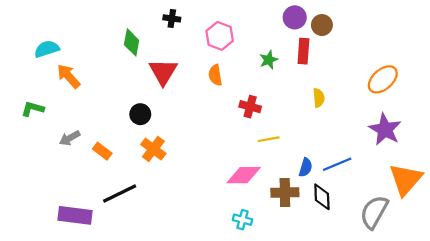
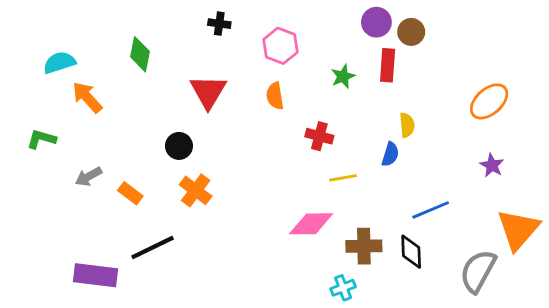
green diamond: (132, 42) -> (140, 54), moved
purple star: (385, 129) -> (492, 165), size x0.6
blue semicircle: (306, 167) -> (390, 154), moved
cyan cross: (243, 220) -> (343, 288), moved, turned -36

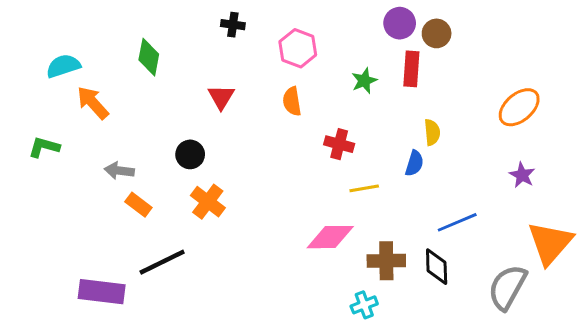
red triangle: (208, 92) -> (221, 97), size x0.7
gray arrow: (89, 177) -> (119, 171), moved, turned 36

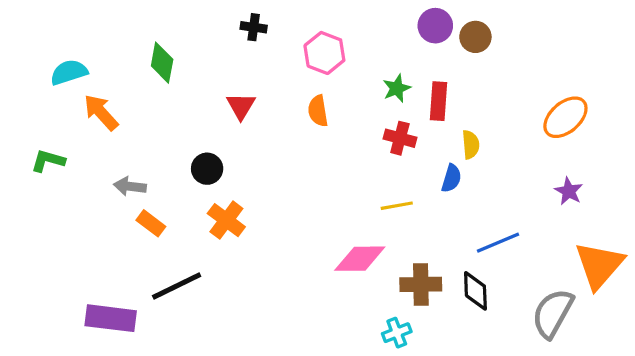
red rectangle: (411, 69) -> (439, 101), moved
red cross: (339, 144) -> (400, 138), moved

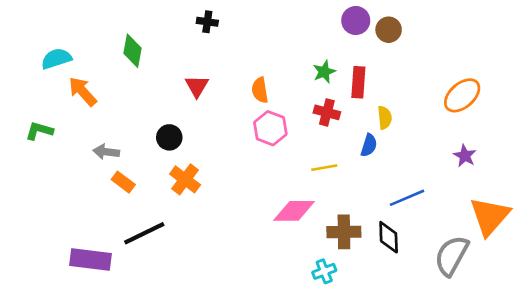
pink hexagon: (324, 53) -> (270, 128), moved

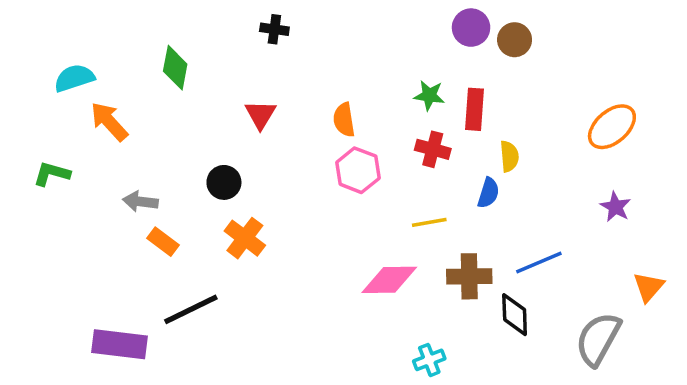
green star: (324, 72) -> (429, 95), turned 30
orange triangle: (490, 216) -> (649, 287), size x0.6
brown cross: (344, 232) -> (469, 276), moved

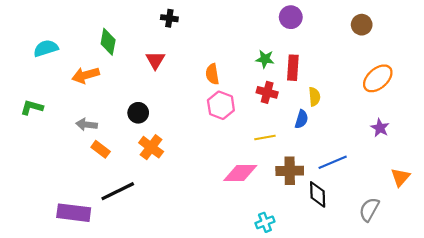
brown circle: (515, 40) -> (362, 25), moved
red triangle: (260, 115) -> (155, 60), moved
orange arrow: (109, 122) -> (86, 75), moved, turned -64
gray semicircle: (598, 339) -> (369, 209), size x0.7

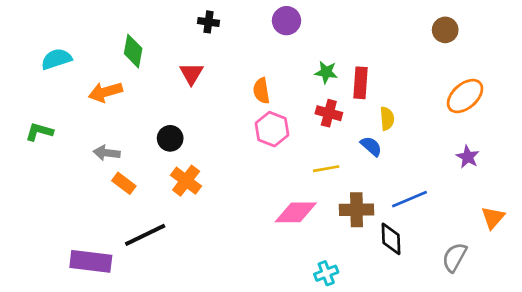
purple circle: (291, 17) -> (287, 21), moved
blue semicircle: (301, 119) -> (371, 146), turned -66

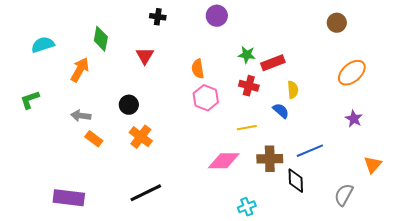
red rectangle: (361, 83) -> (273, 63), turned 65
orange arrow: (105, 92) -> (80, 70), turned 135
green L-shape: (39, 132) -> (30, 100), turned -35
black line: (145, 235) -> (146, 193), moved

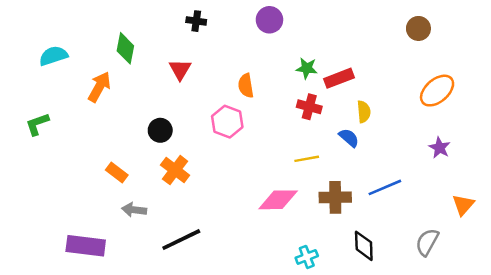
pink hexagon: (206, 98) -> (227, 122), moved
gray arrow: (81, 116) -> (134, 210), moved
black diamond: (296, 181) -> (364, 246), moved

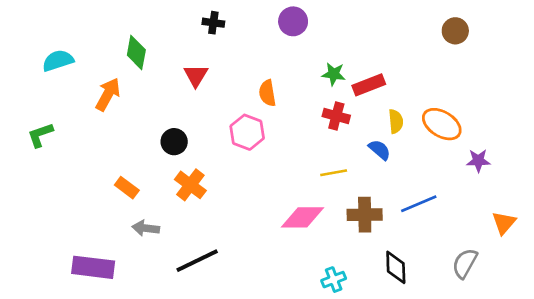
orange ellipse: (437, 91) -> (442, 124), moved, turned 72
purple star: (440, 148) -> (478, 161), turned -30

